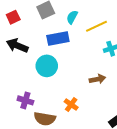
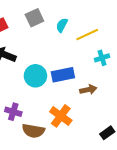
blue rectangle: (58, 38) -> (63, 75), moved
orange cross: (71, 105) -> (61, 116), size x1.5

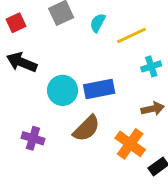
brown arrow: (88, 90) -> (153, 109), moved
orange cross: (61, 116) -> (130, 144), moved
brown semicircle: (33, 131) -> (86, 128), moved, turned -55

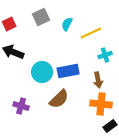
brown arrow: (153, 109) -> (98, 80), moved, turned 91
orange cross: (130, 144) -> (101, 104), moved, turned -30

